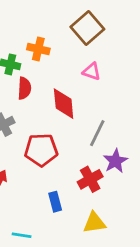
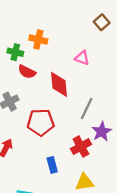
brown square: (87, 28) -> (102, 22), moved, size x0.6
red semicircle: (24, 88) -> (27, 72), turned 114

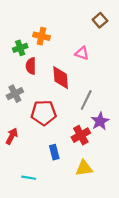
green cross: (15, 52) -> (20, 48), turned -32
red semicircle: (27, 72) -> (31, 66), turned 63

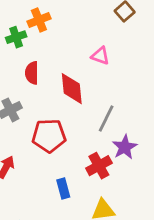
orange cross: (41, 36) -> (39, 20), moved, turned -35
green cross: (20, 48) -> (16, 37), moved

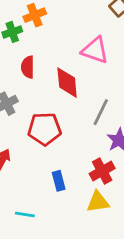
pink triangle: (100, 56) -> (95, 50), size x1.5
red cross: (99, 166) -> (102, 171), moved

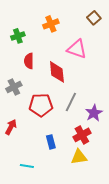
orange cross: (35, 15) -> (51, 24), moved
gray line: (101, 112) -> (71, 102), moved

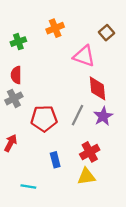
brown square: (94, 18) -> (106, 33), moved
red semicircle: (29, 61) -> (16, 75), moved
red diamond: (57, 72) -> (98, 88), moved
purple star: (94, 113) -> (103, 116), moved

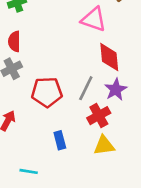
red cross: (90, 152) -> (99, 116), moved
yellow triangle: (86, 177) -> (104, 145), moved

